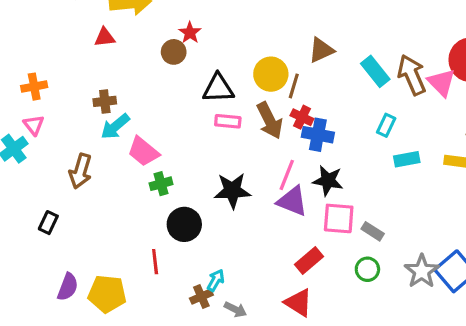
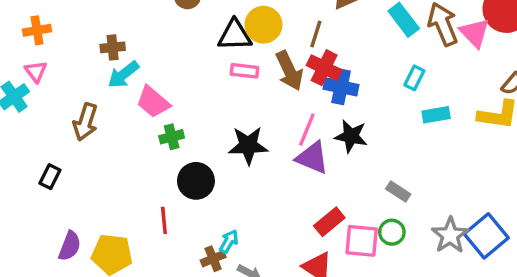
yellow circle: (271, 74) -> (263, 25), moved
red cross: (302, 117) -> (324, 68), size x1.4
pink square: (339, 218) -> (362, 241), moved

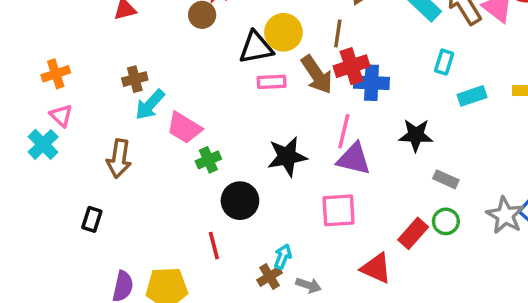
red cross: (324, 68) -> (351, 66), turned -36
black star: (351, 136) -> (416, 135), moved
red rectangle: (329, 222) -> (413, 233), moved
pink square: (362, 241) -> (339, 210), moved

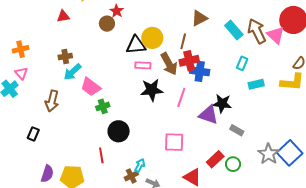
black star: (287, 157) -> (152, 90), moved
purple triangle: (354, 159) -> (208, 115), moved
green circle: (446, 221) -> (233, 164), moved

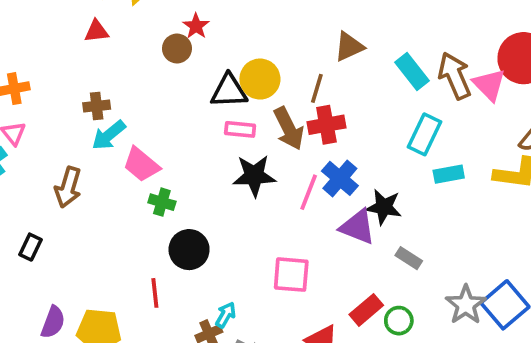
cyan rectangle: (242, 63) -> (425, 134), size x1.5
blue cross: (200, 71) -> (340, 178), moved, turned 30
green cross: (103, 106) -> (162, 202), turned 32

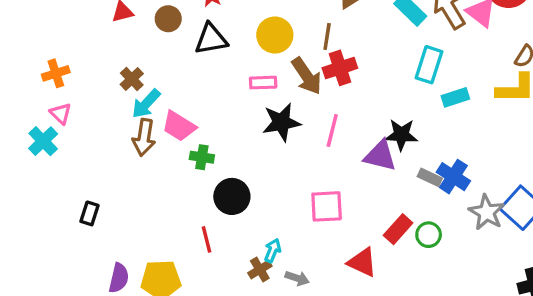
brown circle: (177, 48) -> (168, 19), moved
black triangle: (229, 91) -> (211, 39), moved
brown cross: (97, 106) -> (132, 79), turned -30
blue cross: (340, 178) -> (453, 177), moved
brown arrow: (68, 187) -> (144, 137), moved

